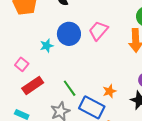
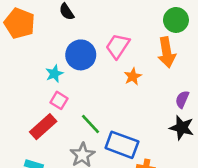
pink square: (22, 64) -> (59, 100), moved
orange star: (109, 91) -> (133, 76), moved

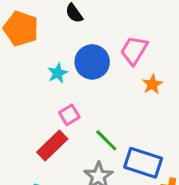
cyan star: (54, 74) -> (58, 73), moved
pink square: (59, 100) -> (69, 115), turned 30

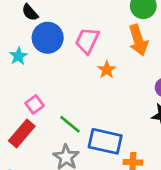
blue circle: (92, 62) -> (48, 38), moved
cyan star: (58, 73) -> (18, 56), moved

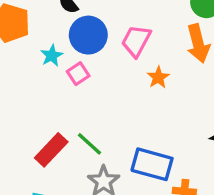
pink square: (34, 105) -> (78, 74), moved
green line: (70, 124) -> (89, 144), moved

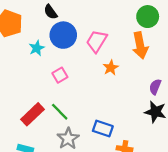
pink square: (78, 74) -> (60, 75), moved
blue rectangle: (152, 164) -> (103, 129), size x0.7

